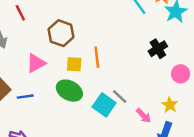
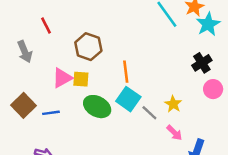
black cross: (158, 49) -> (202, 63), moved
yellow square: (74, 64) -> (81, 79), moved
cyan square: (104, 105) -> (128, 99), moved
yellow star: (170, 105) -> (173, 104), moved

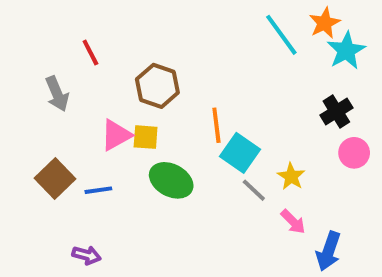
cyan square: (128, 99) -> (240, 153), moved

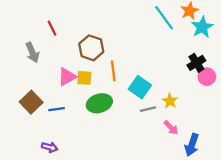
orange line: (216, 125) -> (113, 71), moved
pink circle: (354, 153) -> (207, 77), moved
green ellipse: (171, 180) -> (99, 103), turned -45
gray line: (254, 190) -> (148, 109), turned -56

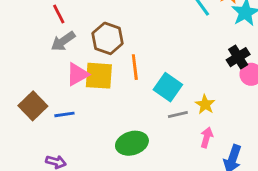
gray arrow: (32, 52) -> (63, 41), moved, turned 78
yellow square: (84, 78) -> (99, 76), size x1.5
green ellipse: (99, 103) -> (132, 143), moved
pink arrow: (171, 128) -> (207, 137), turned -119

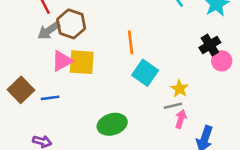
brown hexagon: (108, 38) -> (71, 24), moved
orange line: (135, 67) -> (131, 42), moved
gray line: (178, 114) -> (173, 106), moved

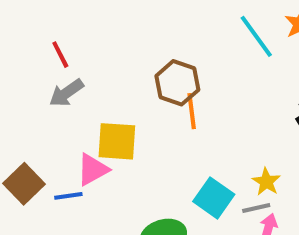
brown hexagon: (71, 24) -> (177, 83), moved
pink triangle: (62, 61) -> (93, 170), moved
cyan square: (145, 73) -> (214, 198), moved

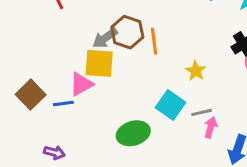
brown hexagon: (177, 83) -> (127, 32), moved
gray arrow: (66, 93) -> (105, 38), moved
yellow star: (266, 182) -> (196, 71), moved

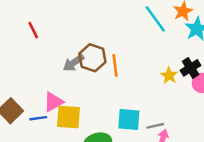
yellow square: (99, 63) -> (68, 117), moved
yellow star: (196, 71) -> (169, 75), moved
cyan square: (170, 105) -> (129, 119), turned -30

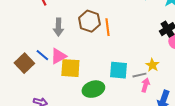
gray arrow: (73, 63) -> (58, 27), moved, turned -54
yellow star: (169, 75) -> (152, 65), moved
blue line: (38, 118) -> (42, 55), moved, turned 48

